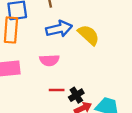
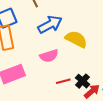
yellow semicircle: (89, 35) -> (76, 39), moved

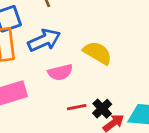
blue arrow: (50, 24) -> (44, 40), moved

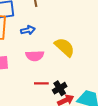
blue arrow: (44, 40) -> (28, 30), size x0.6

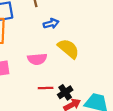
blue arrow: (28, 30) -> (51, 24), moved

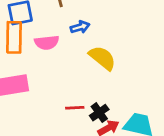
pink semicircle: (37, 59) -> (47, 42), moved

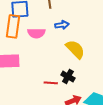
black cross: (99, 113) -> (68, 76), moved, turned -32

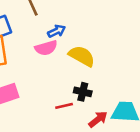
pink semicircle: (36, 33) -> (46, 48), moved

